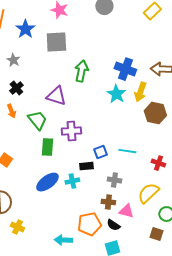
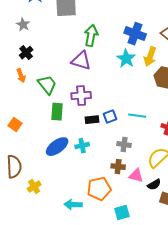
purple triangle: (56, 96) -> (81, 61), moved
black rectangle: (86, 166) -> (92, 120), moved
black semicircle: (113, 225) -> (154, 185), moved, turned -64
yellow cross: (17, 227) -> (34, 187), moved, turned 32

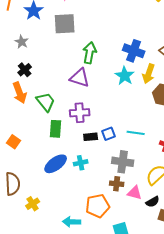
orange arrow: (21, 76) -> (20, 93), size x1.5
gray cross: (124, 145) -> (123, 162), size x1.5

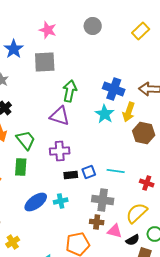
green rectangle: (56, 129) -> (21, 167), moved

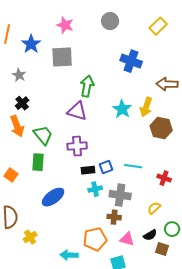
blue cross: (114, 89) -> (131, 61), moved
cyan cross: (61, 201) -> (95, 189), moved
yellow semicircle: (137, 213) -> (154, 208), size x0.6
pink triangle: (115, 231) -> (127, 239), moved

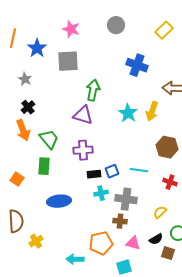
brown hexagon: (161, 128) -> (167, 147), moved
blue ellipse: (53, 197) -> (59, 201), turned 30

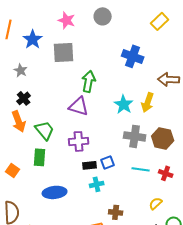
gray circle: (116, 25) -> (103, 16), moved
cyan line: (139, 170) -> (141, 169), moved
gray cross: (126, 199) -> (135, 136), moved

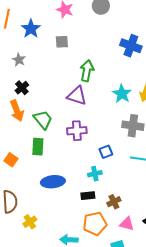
gray square: (64, 52) -> (62, 42), size x0.6
black rectangle: (90, 165) -> (88, 196), moved
brown cross: (116, 212) -> (114, 202), turned -32

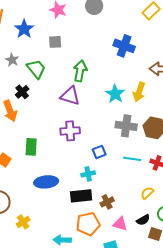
black cross: (22, 88) -> (22, 92), moved
green trapezoid: (43, 120) -> (36, 69), moved
black rectangle: (88, 196) -> (81, 196), size x1.5

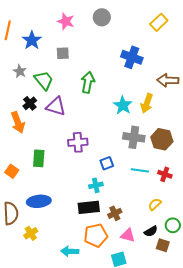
purple triangle: (70, 96) -> (56, 106), moved
blue ellipse: (46, 182) -> (39, 201), moved

